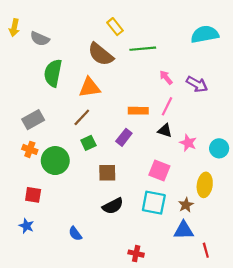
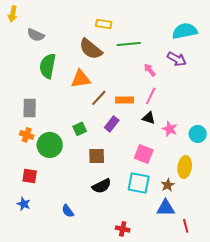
yellow rectangle: (115, 27) -> (104, 24), turned -42
yellow arrow: (14, 28) -> (13, 14), moved
purple arrow: (197, 84) -> (177, 59), moved
brown line: (82, 117) -> (99, 98), moved
gray rectangle: (33, 120) -> (30, 108), turned -60

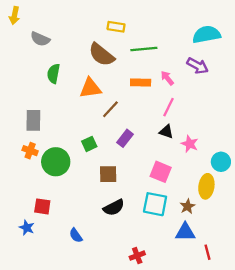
green semicircle: (48, 66) -> (54, 74), size x0.7
orange rectangle: (125, 100) -> (141, 83), moved
cyan circle: (198, 134) -> (221, 162), moved
red square: (30, 176) -> (42, 206), moved
red cross: (123, 229) -> (137, 256), turned -32

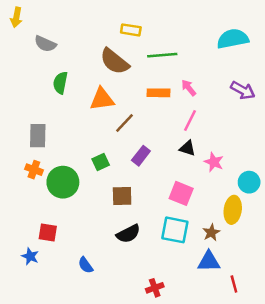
purple arrow: (197, 66) -> (243, 90), moved

